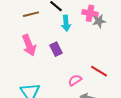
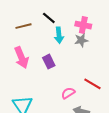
gray star: (99, 21) -> (81, 40), moved

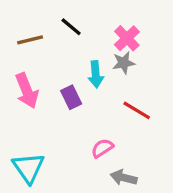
pink cross: (83, 25) -> (127, 38), turned 35
cyan arrow: (59, 35) -> (96, 74), moved
red line: (92, 84) -> (137, 110), moved

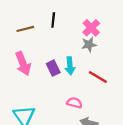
black line: (71, 27) -> (53, 20), turned 56
cyan arrow: (96, 74) -> (70, 66), moved
pink semicircle: (102, 148) -> (74, 103), turned 48

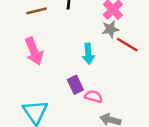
purple rectangle: (53, 68) -> (75, 85), moved
red line: (98, 77) -> (127, 45), moved

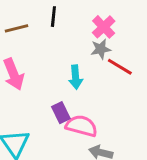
pink semicircle: (94, 96) -> (81, 126), size x1.5

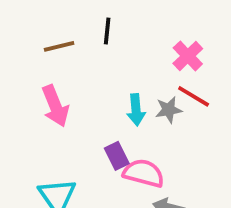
pink cross: (104, 27) -> (188, 56), moved
gray star: (101, 49) -> (169, 110), moved

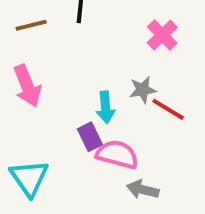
red line: (194, 96) -> (168, 109), moved
cyan arrow: (136, 110) -> (106, 107), moved

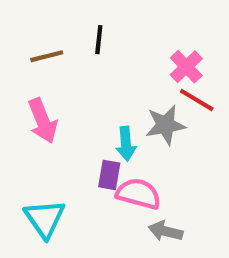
gray star: (143, 90) -> (165, 125), size x1.4
red line: (168, 109) -> (197, 100), moved
purple rectangle: (90, 137) -> (109, 175), turned 36

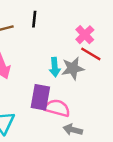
cyan arrow: (126, 144) -> (55, 67), moved
purple rectangle: (109, 175) -> (40, 97), size x1.5

